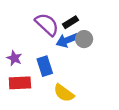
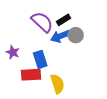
red rectangle: (20, 83) -> (31, 75), moved
yellow semicircle: (64, 93) -> (57, 84), turned -144

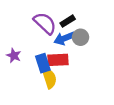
red rectangle: (31, 75) -> (58, 60), moved
yellow semicircle: (57, 84) -> (49, 78), moved

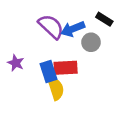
black rectangle: (68, 21) -> (104, 19), moved, turned 64
blue arrow: (64, 38) -> (73, 29), moved

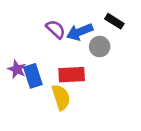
purple semicircle: (51, 26) -> (56, 29), size x0.7
blue rectangle: (49, 71) -> (33, 76), moved

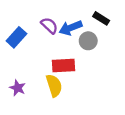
purple star: (17, 69) -> (18, 88), moved
blue rectangle: (33, 76) -> (16, 37), moved, turned 60

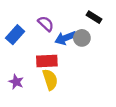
blue arrow: (71, 28) -> (65, 38), moved
red rectangle: (63, 66) -> (47, 61), moved

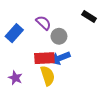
blue arrow: (65, 38) -> (60, 58), moved
gray circle: (82, 38) -> (59, 36), moved

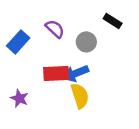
gray circle: (59, 36) -> (86, 42), moved
yellow semicircle: (48, 76) -> (80, 96), moved

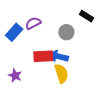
purple semicircle: (55, 29) -> (33, 23), moved, turned -70
blue arrow: (76, 73) -> (58, 56), turned 36

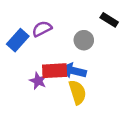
purple star: (15, 75) -> (38, 81), moved

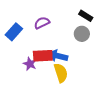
purple semicircle: (42, 29) -> (42, 23), moved
gray circle: (84, 40) -> (82, 34), moved

